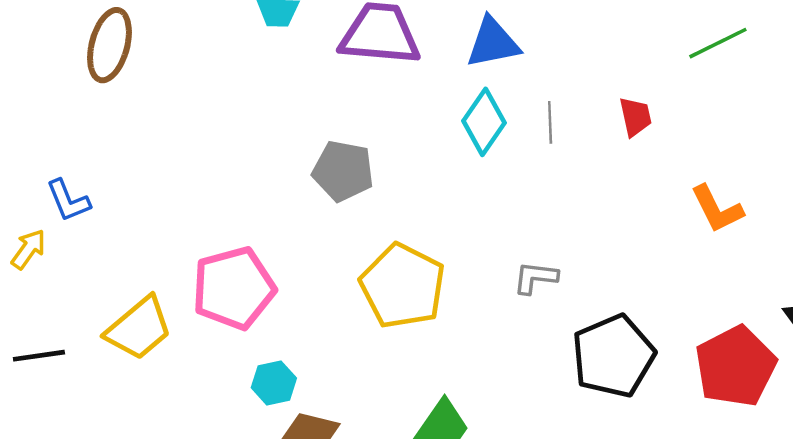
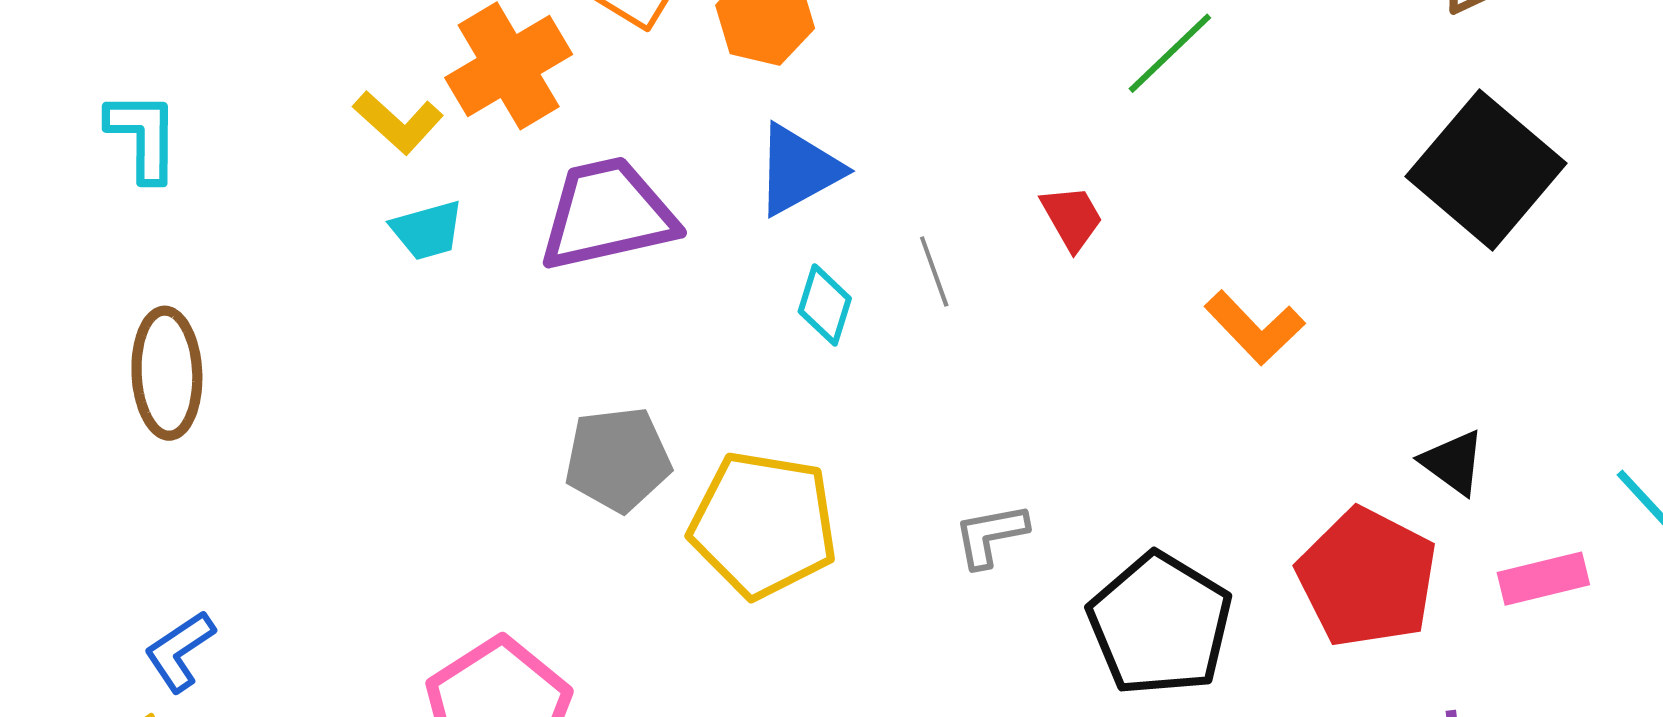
cyan diamond: (484, 122) -> (825, 305), size x0.7
blue L-shape: (68, 201) -> (180, 651), turned 96
yellow pentagon: (403, 286) -> (763, 525), moved

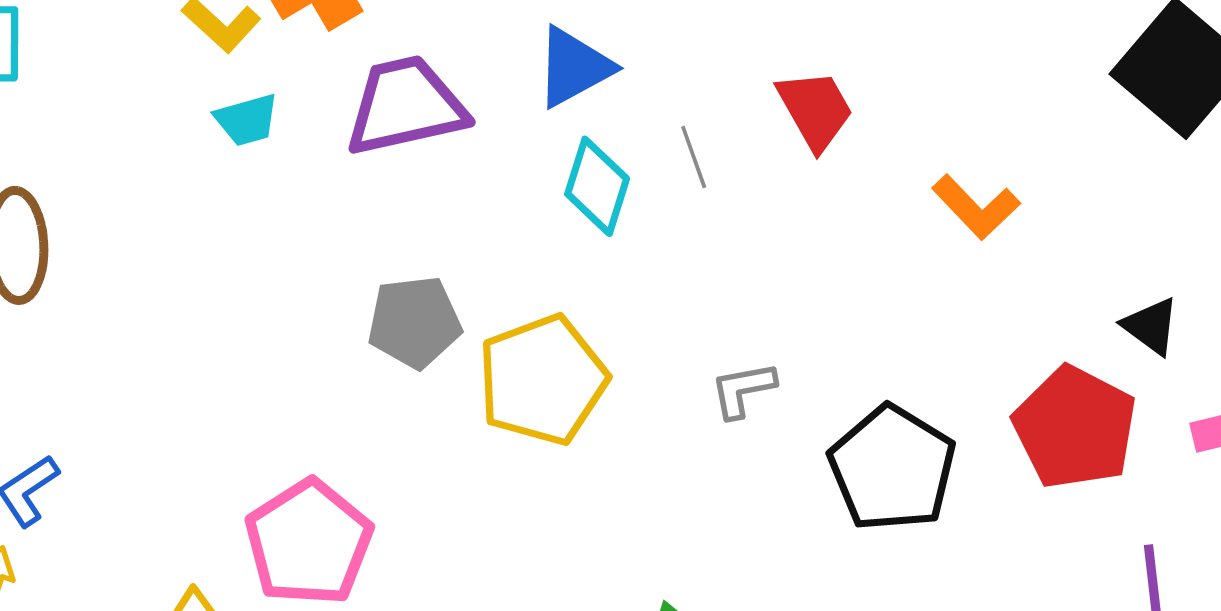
red trapezoid: (1072, 218) -> (815, 110), size x1.4
cyan diamond: (825, 305) -> (597, 186), size x1.4
yellow pentagon: (763, 525) -> (543, 380), turned -30

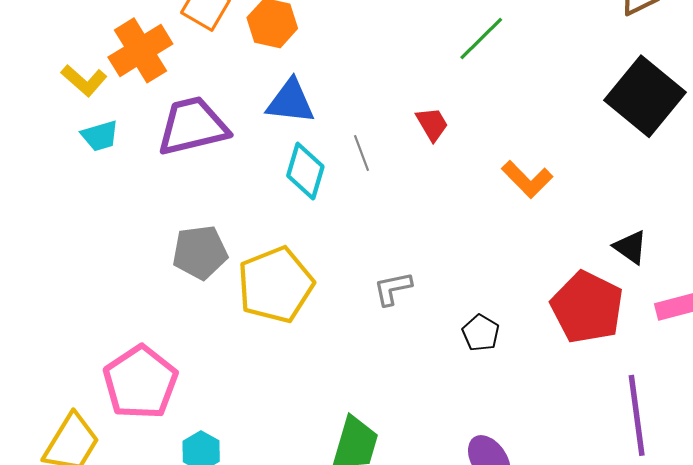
blue triangle: (574, 67) -> (291, 102), turned 36
red trapezoid: (815, 110) -> (432, 124), size x0.7
black pentagon: (892, 468) -> (481, 333), size x0.5

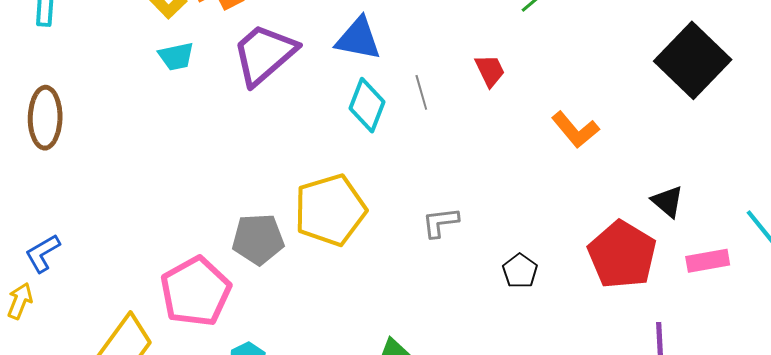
purple trapezoid: (193, 126) -> (264, 54), turned -32
gray pentagon: (200, 252) -> (258, 239), moved

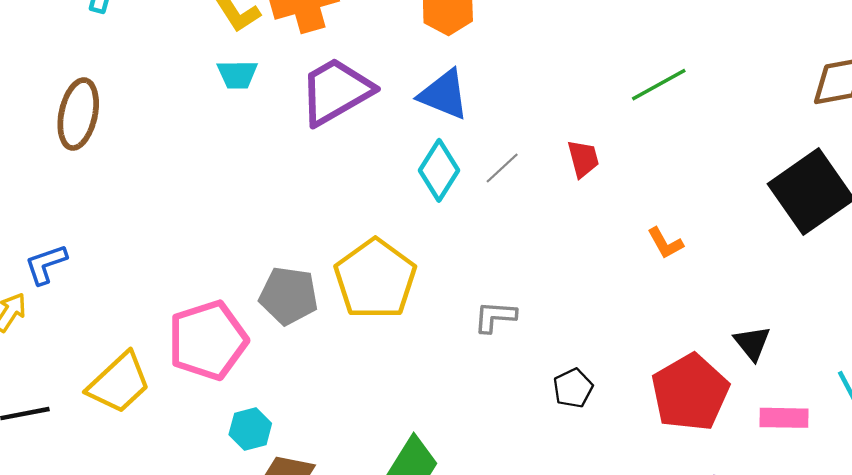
gray line: (421, 92) -> (502, 168), turned 52
orange L-shape: (575, 130) -> (665, 243), size x0.7
yellow pentagon: (330, 210) -> (375, 279), turned -30

